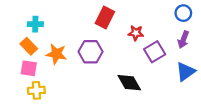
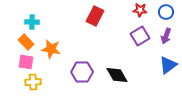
red star: (136, 33) -> (140, 10), moved
purple hexagon: (91, 52) -> (82, 72), moved
purple square: (155, 52) -> (140, 36), moved

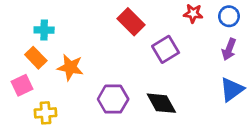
red rectangle: (95, 16) -> (131, 22), turned -72
purple square: (140, 36) -> (166, 49), moved
pink square: (26, 62) -> (22, 85), moved, turned -35

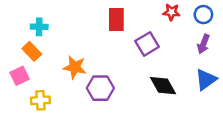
red rectangle: (131, 22) -> (116, 19), turned 45
orange star: (70, 67) -> (75, 67), moved
black diamond: (161, 103) -> (163, 86), moved

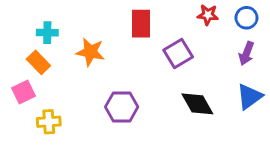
orange star: (75, 67) -> (90, 52), moved

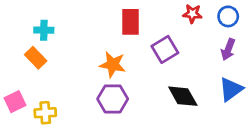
orange star: (90, 52) -> (113, 65), moved
pink square: (24, 92) -> (15, 102), moved

